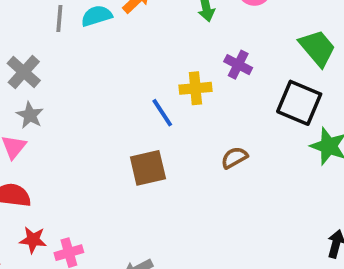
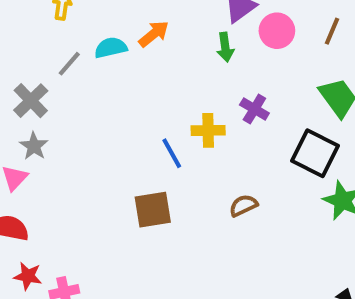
gray line: (59, 19) -> (69, 64), moved, turned 32

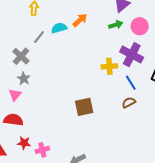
pink circle: (277, 31) -> (140, 26), moved
green arrow: (225, 47) -> (116, 25), turned -96
purple cross: (254, 109) -> (132, 55), size x1.6
blue line: (172, 153) -> (131, 83), moved

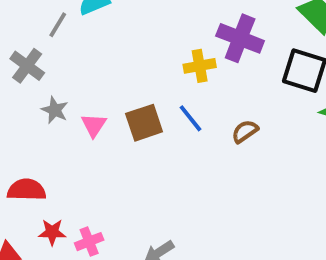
gray star: (24, 79) -> (55, 110), moved
blue line: (131, 83) -> (191, 118), moved
pink triangle: (15, 95) -> (94, 125), moved
brown square: (84, 107) -> (144, 123), moved

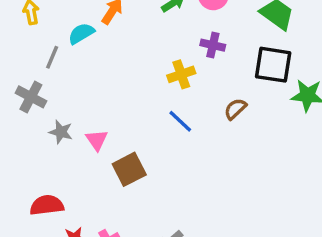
purple cross: (240, 38) -> (213, 45), size x0.6
brown square: (144, 123) -> (129, 169), moved
brown semicircle: (245, 131) -> (235, 109), moved

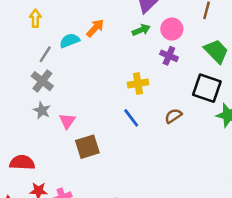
purple cross: (213, 45) -> (169, 56), moved
gray cross: (31, 97) -> (42, 81), moved

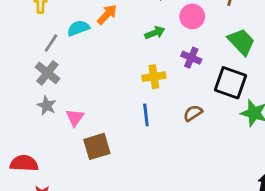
green arrow: (141, 30) -> (155, 33), moved
purple cross: (169, 56) -> (191, 58), moved
blue line: (131, 118) -> (146, 115), turned 30

